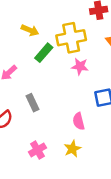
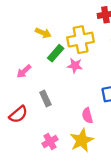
pink star: (80, 66) -> (75, 66), moved
yellow star: (72, 149) -> (82, 140), size x1.5

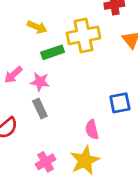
green rectangle: (56, 53) -> (53, 52), turned 30
pink star: (75, 66) -> (40, 82), moved

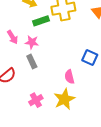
pink arrow: (13, 75) -> (13, 37), turned -80
blue square: (120, 103) -> (90, 57), turned 35

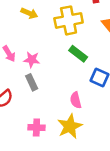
green rectangle: (41, 21) -> (78, 54), moved, turned 56
pink cross: (36, 100) -> (36, 128), turned 32

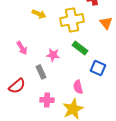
pink star: (32, 60) -> (53, 55), moved
pink cross: (36, 128) -> (47, 100), moved

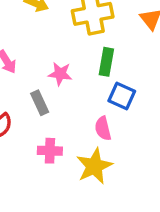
green rectangle: (80, 48) -> (106, 62), turned 63
blue square: (98, 68) -> (122, 96), moved

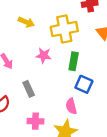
pink star: (60, 74) -> (44, 55), moved

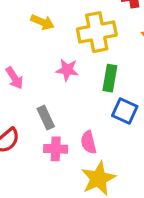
pink semicircle: (71, 106) -> (89, 142), moved
pink cross: (35, 121) -> (56, 149), moved

